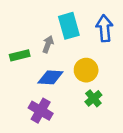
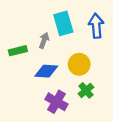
purple cross: (41, 111) -> (56, 102), moved

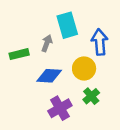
blue arrow: (96, 26) -> (100, 42), moved
purple cross: (56, 102) -> (60, 108), turned 30

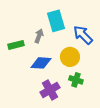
blue arrow: (100, 42) -> (83, 35), turned -40
green cross: (91, 96) -> (76, 80), turned -32

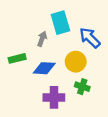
green rectangle: (16, 45) -> (17, 58), moved
purple cross: (50, 90) -> (54, 97), turned 30

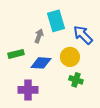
purple cross: (54, 97) -> (28, 90), moved

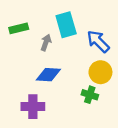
green rectangle: (16, 54) -> (19, 28), moved
yellow circle: (70, 57) -> (100, 72), moved

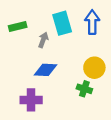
blue arrow: (98, 41) -> (92, 22), moved, turned 45

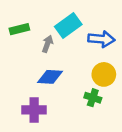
blue arrow: (92, 22) -> (101, 39), moved, turned 95
cyan rectangle: (62, 23) -> (68, 26), turned 70

